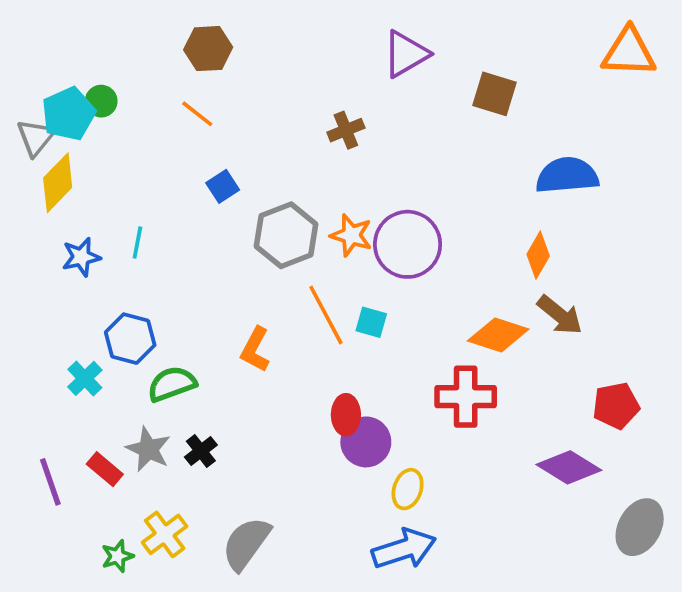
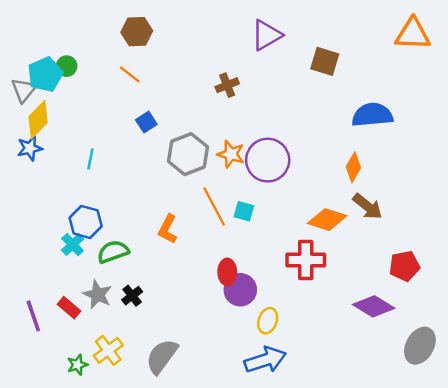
blue star: (81, 257) -> (30, 148), moved
cyan cross: (85, 378) -> (73, 245), moved

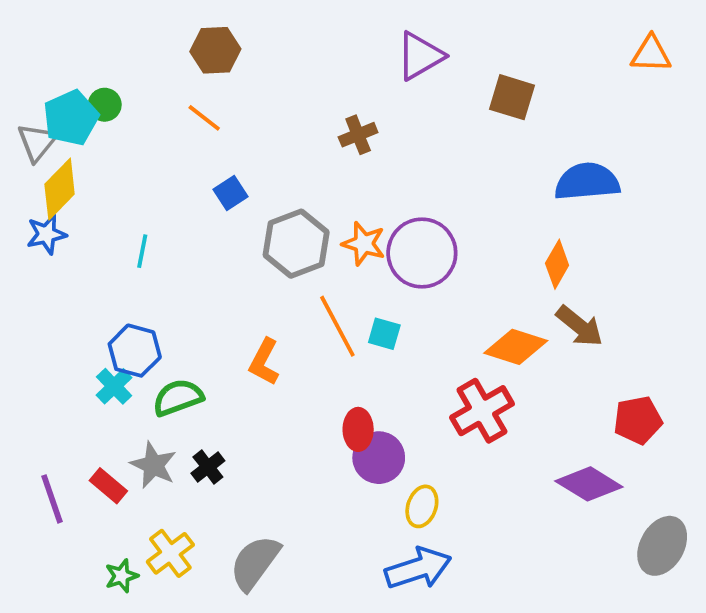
orange triangle: (413, 34) -> (651, 54), size x0.7
red cross: (306, 260) -> (482, 411), turned -30

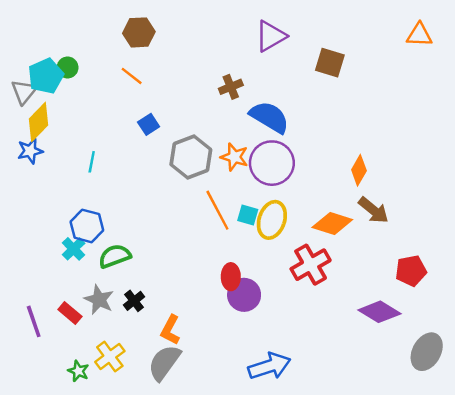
blue semicircle: (587, 182) -> (269, 117), moved, turned 36
orange L-shape: (264, 362) -> (170, 330), moved
yellow ellipse: (422, 506) -> (272, 220), moved, size x1.4
green star: (122, 576) -> (78, 371), turned -30

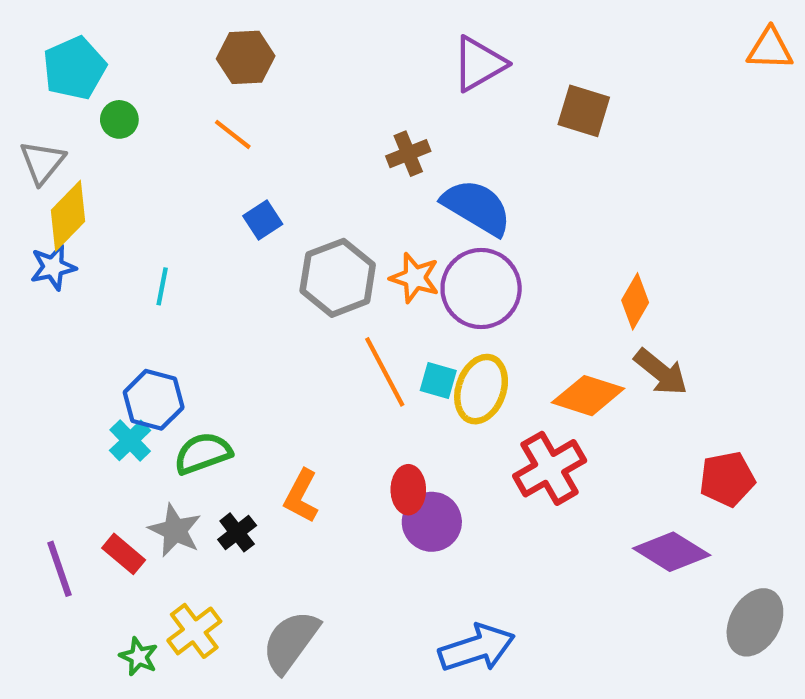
orange triangle: (419, 35) -> (770, 49), moved
cyan pentagon: (46, 76) -> (74, 68), moved
orange L-shape: (170, 330) -> (301, 496), moved

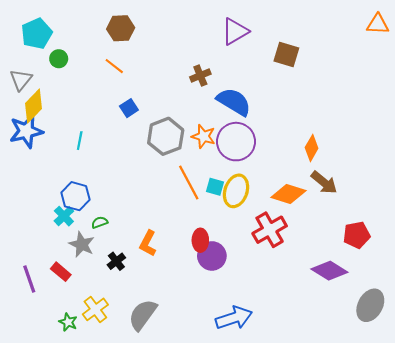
blue star: (53, 267) -> (26, 131), size x1.5
green semicircle: (203, 453) -> (100, 222), size x0.6
gray star: (175, 530) -> (82, 244), moved

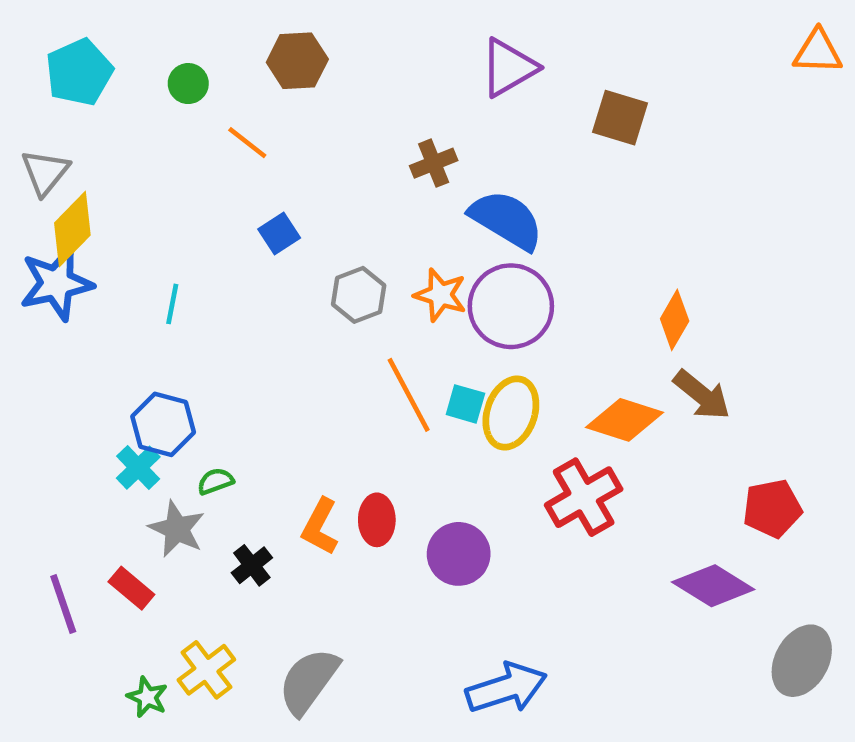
brown hexagon: (121, 28) -> (297, 61), moved
green circle: (59, 59) -> (188, 84), moved
gray hexagon: (166, 136) -> (359, 295), size x0.7
red ellipse: (200, 240) -> (377, 520), moved

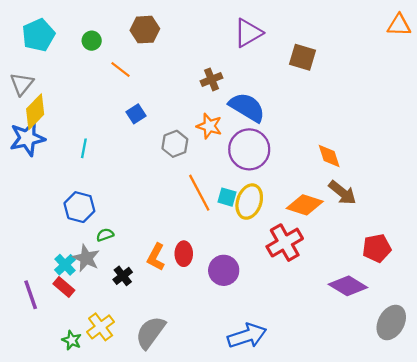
orange star: (440, 295) -> (209, 126), moved
orange diamond: (675, 320) -> (329, 156), turned -48
cyan cross: (138, 468) -> (65, 265), moved

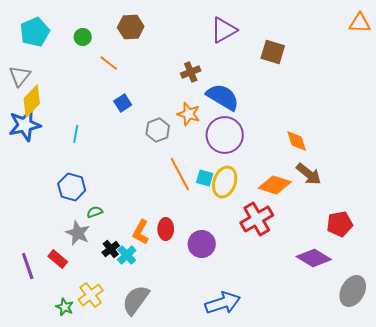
cyan cross: (65, 265) -> (127, 255), moved

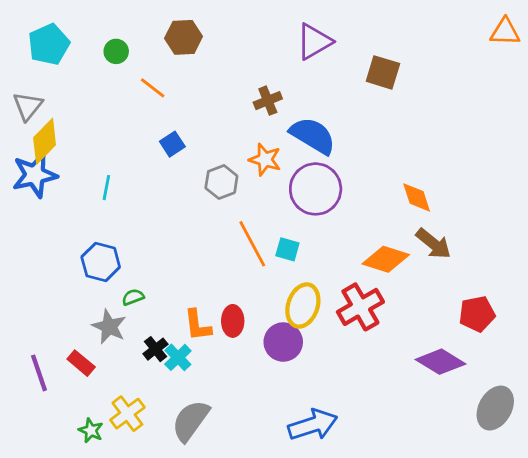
yellow ellipse: (225, 182) -> (303, 306), moved
orange L-shape: (141, 232) -> (198, 325), turned -35

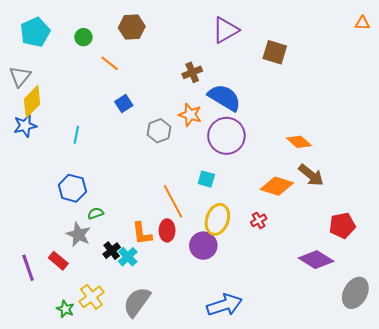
orange triangle: (505, 32) -> (362, 23), size x0.7
blue star: (35, 175) -> (25, 126), size x0.7
orange diamond: (417, 197) -> (299, 142), turned -30
orange line: (252, 244) -> (173, 201), moved
red cross: (360, 307) -> (259, 220), size x0.5

